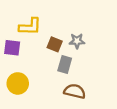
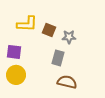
brown square: (55, 44) -> (49, 30), moved
purple square: (12, 48) -> (14, 52), moved

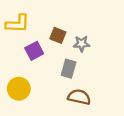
yellow L-shape: (27, 24) -> (18, 24), moved
purple square: (14, 52) -> (34, 51), moved, turned -35

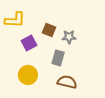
yellow circle: (19, 89) -> (28, 75), moved

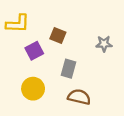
gray star: (69, 37) -> (104, 44), moved

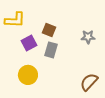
gray rectangle: (69, 69) -> (51, 50), moved
brown semicircle: (79, 97) -> (89, 82), moved, turned -60

